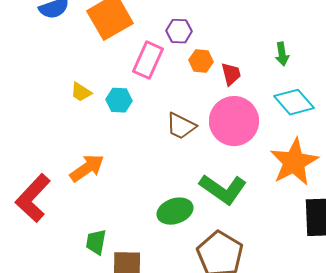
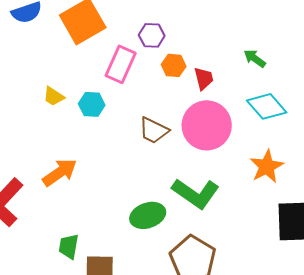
green arrow: (282, 54) -> (255, 58), turned 135
orange star: (294, 162) -> (267, 166), size x0.7

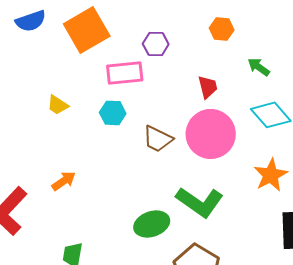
pink rectangle: (121, 64) -> (125, 73), turned 60
orange hexagon: (174, 65) -> (222, 29), moved
cyan hexagon: (92, 104) -> (113, 113), moved
orange arrow: (60, 172) -> (64, 181), size x0.7

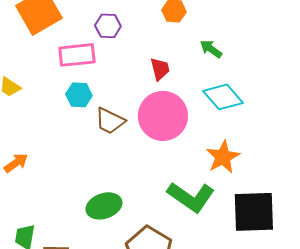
cyan hexagon: (113, 113) -> (79, 95), moved
green L-shape: (200, 202) -> (191, 197), moved

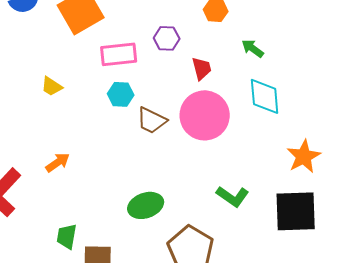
purple hexagon: (108, 26) -> (167, 38), moved
cyan diamond: (223, 97) -> (265, 96), turned 36
orange star: (223, 157) -> (304, 156), moved
green L-shape: (191, 197) -> (233, 196), size x0.7

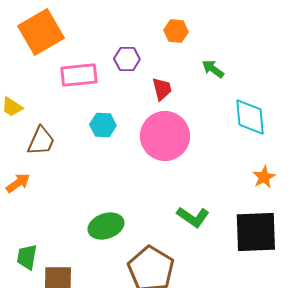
cyan hexagon: (121, 94) -> (103, 125), moved
cyan diamond: (265, 96) -> (250, 117), moved
brown trapezoid: (152, 120) -> (41, 141), moved, turned -92
orange star: (304, 156) -> (264, 177), size x0.7

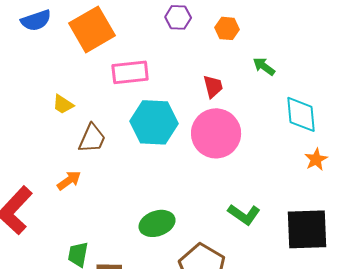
purple hexagon: (127, 59) -> (178, 17), moved
cyan hexagon: (103, 125) -> (154, 122), size x1.8
orange star: (264, 177) -> (316, 159), moved

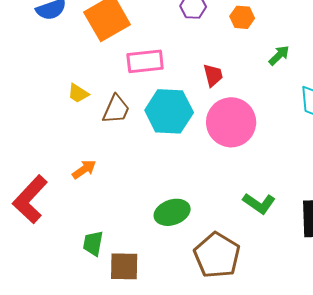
green arrow: (264, 66) -> (279, 55), turned 100
red trapezoid: (213, 86) -> (213, 75), moved
brown trapezoid: (92, 138) -> (116, 109), moved

